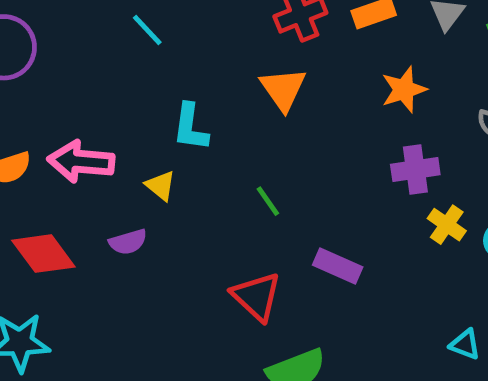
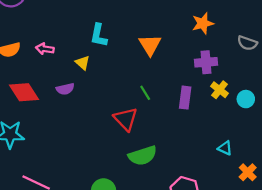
orange triangle: (283, 89) -> (150, 45), moved
pink arrow: (81, 162) -> (45, 49), size x0.6
green line: (268, 201) -> (145, 93), moved
purple rectangle: (338, 266) -> (185, 98), moved, turned 70

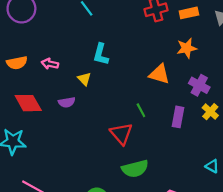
orange star: (203, 23) -> (187, 48), moved
orange triangle: (150, 45) -> (159, 74), moved, turned -45
purple cross: (206, 62) -> (199, 85), turned 30

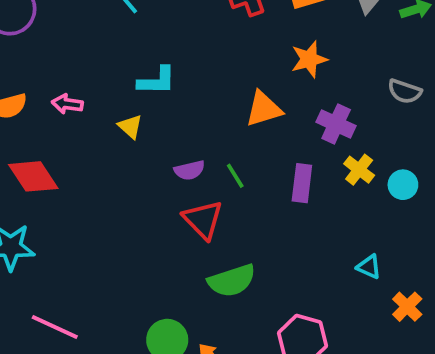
cyan L-shape: (101, 54) -> (157, 81), turned -100
orange triangle: (159, 74) -> (264, 109), turned -30
purple semicircle: (67, 102) -> (189, 170), moved

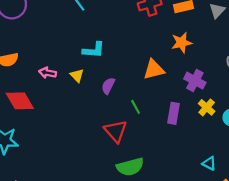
pink arrow: (67, 104) -> (48, 73), moved
purple semicircle: (189, 170) -> (108, 86), moved, turned 126

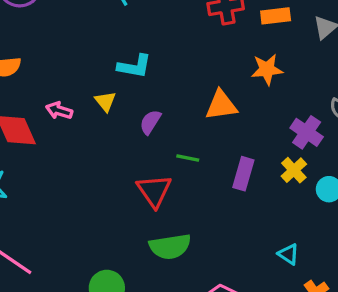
pink arrow: (48, 73) -> (59, 111), moved
purple cross: (195, 81) -> (307, 132), moved
green line: (136, 107) -> (188, 158), turned -56

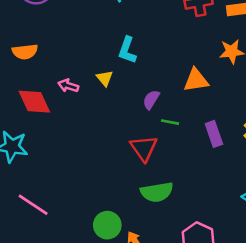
cyan L-shape: (134, 66) -> (127, 50), turned 100
purple semicircle: (150, 122) -> (151, 100), moved
purple rectangle: (243, 174) -> (214, 134), turned -35

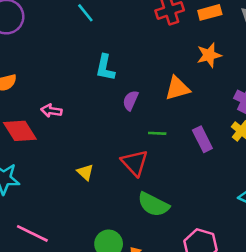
yellow triangle: (105, 78) -> (85, 172), moved
purple semicircle: (151, 100) -> (131, 100), moved
green semicircle: (157, 192) -> (153, 204), turned 44

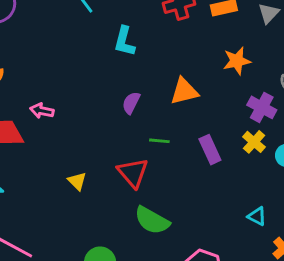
orange star: (209, 55) -> (237, 61), moved
cyan L-shape: (105, 68) -> (124, 41), moved

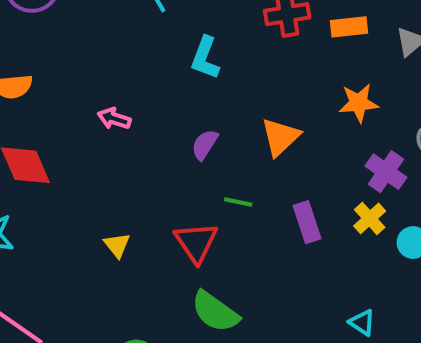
orange triangle: (184, 91) -> (280, 137), turned -36
pink arrow: (42, 111) -> (114, 119), moved

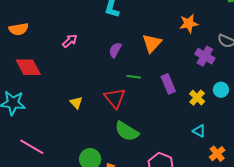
pink arrow: (114, 119) -> (70, 41), turned 126
yellow cross: (370, 218) -> (197, 98), moved

